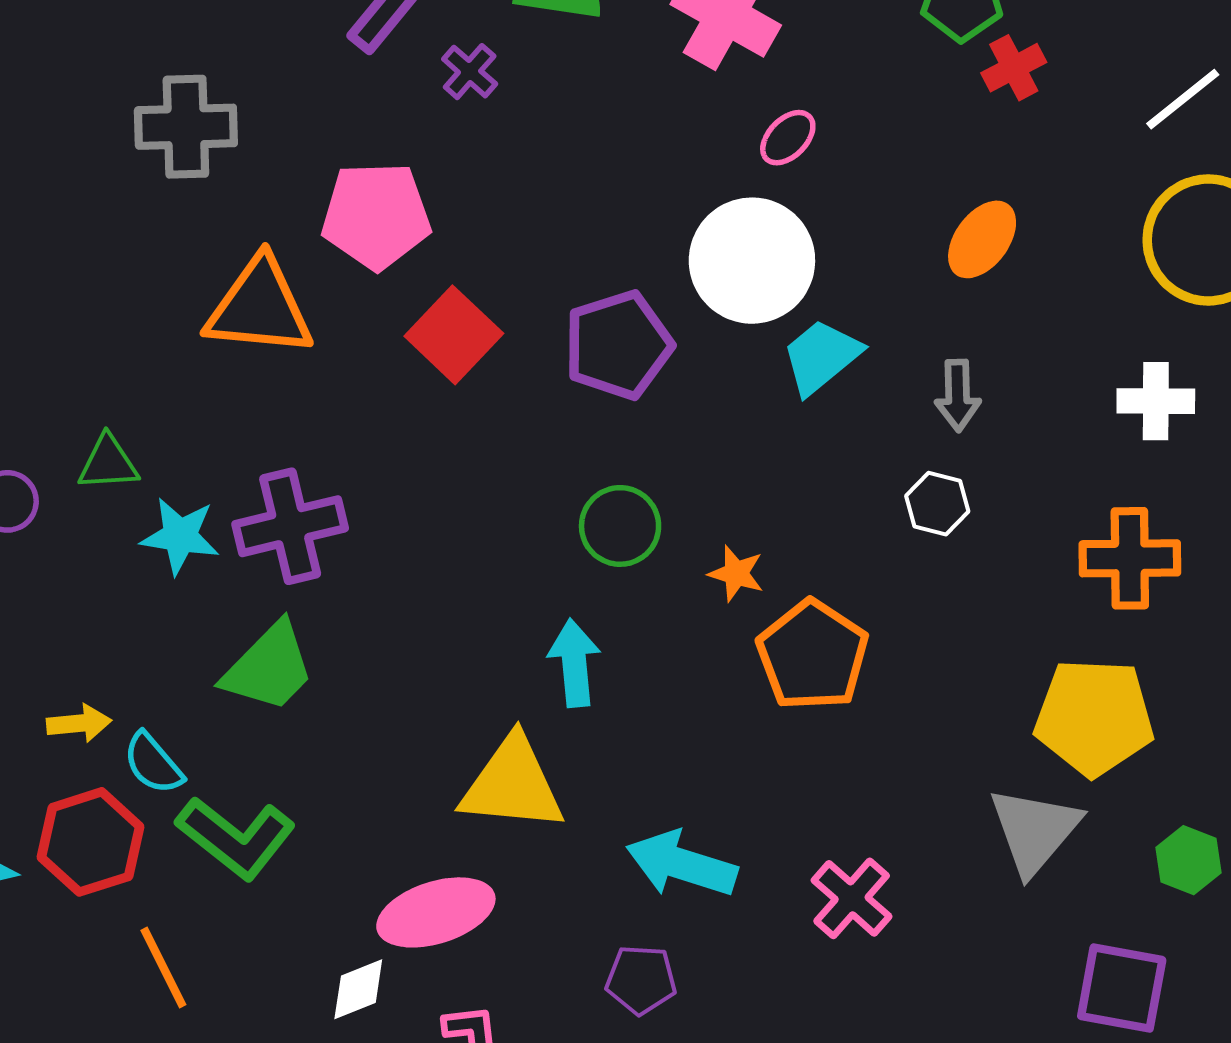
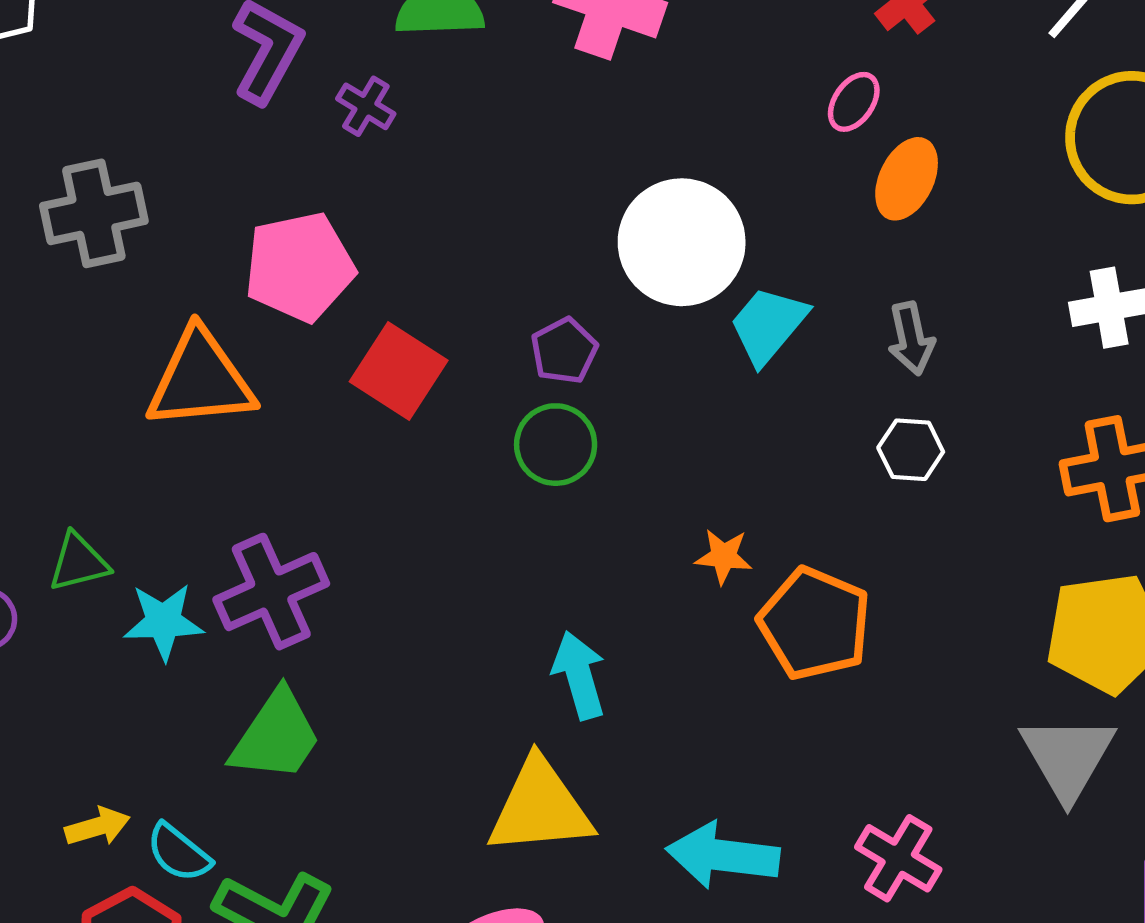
pink ellipse: (788, 138) -> (854, 102), moved
purple pentagon: (618, 345) -> (564, 351), size x0.6
green circle: (620, 526) -> (556, 445), moved

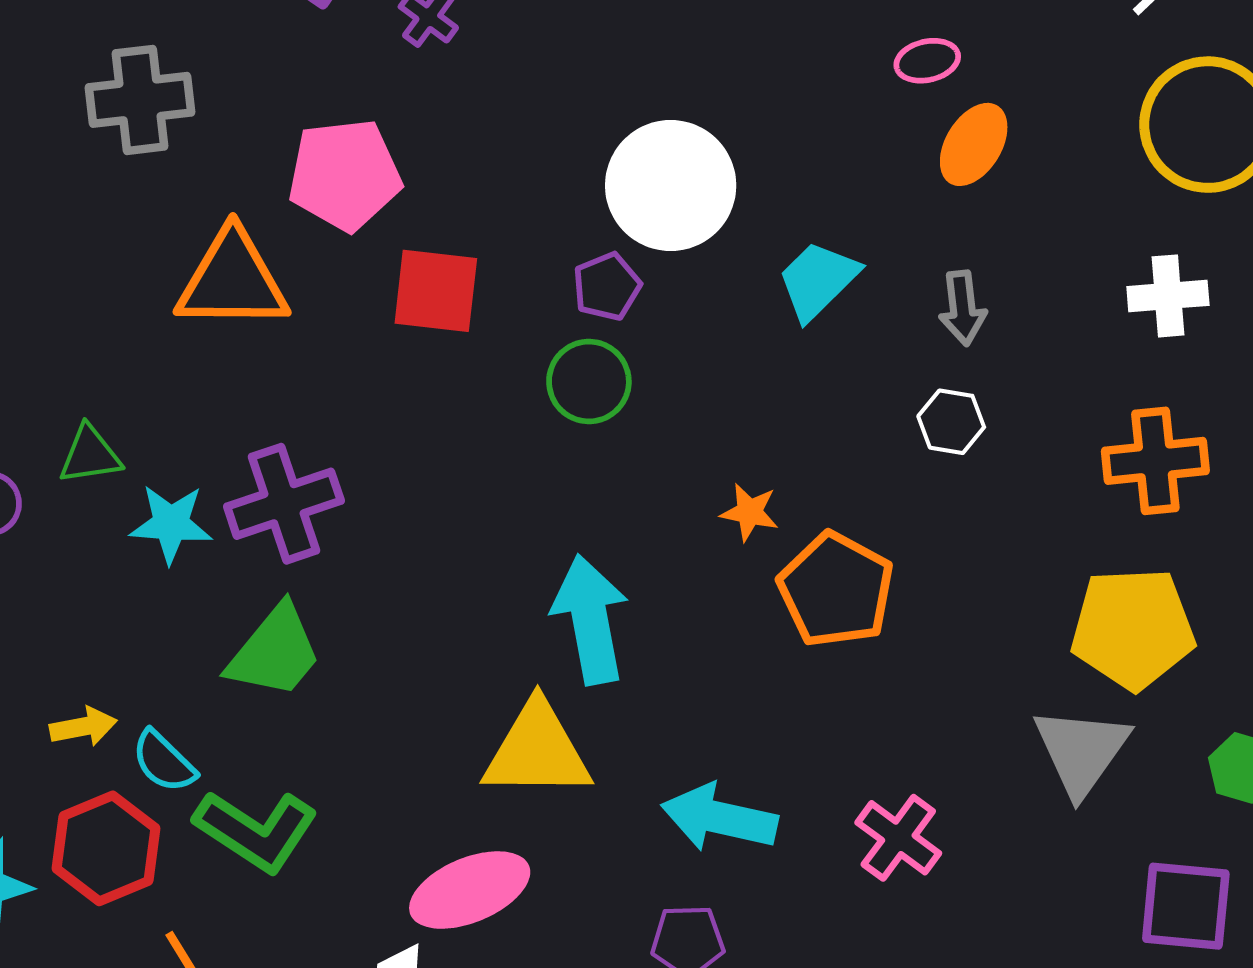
pink ellipse: (854, 102) -> (927, 61), turned 38
white circle: (682, 242) -> (671, 186), moved
red square: (399, 371) -> (436, 291), turned -32
cyan arrow: (579, 675) -> (590, 619), size x1.4

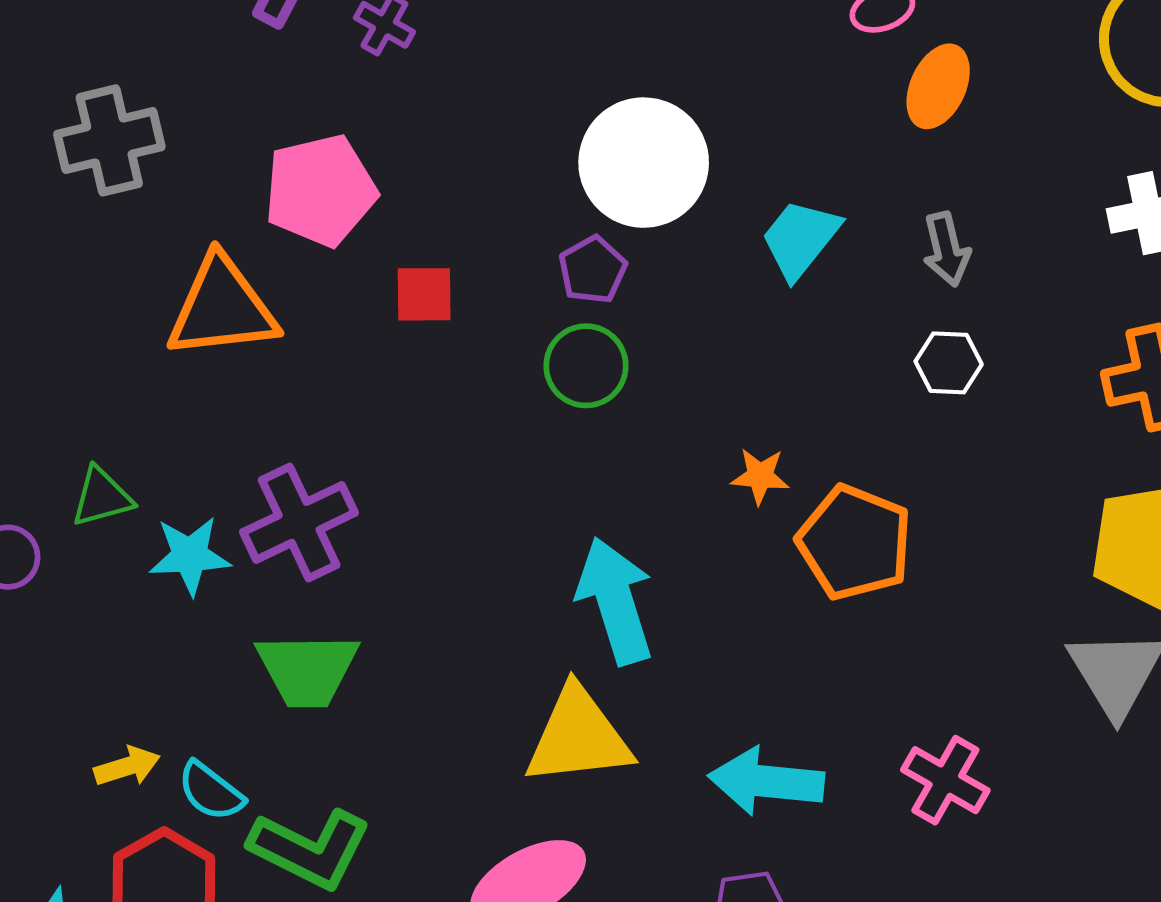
red square: (436, 291) -> (424, 294), size x0.7
green trapezoid: (275, 652) -> (307, 670), turned 57

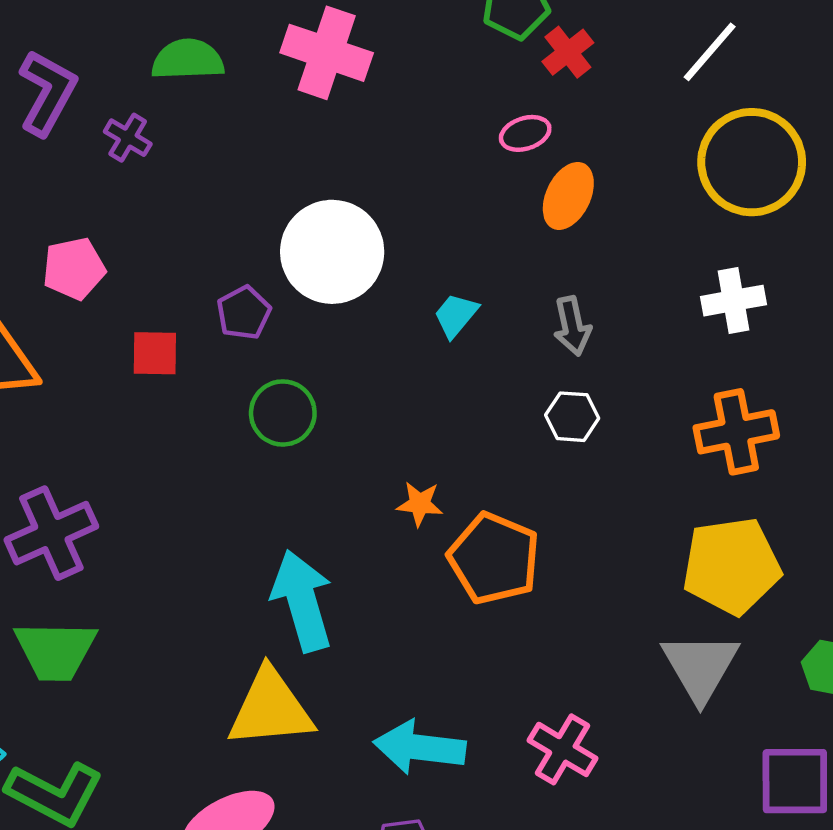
pink pentagon: (320, 190) -> (74, 269), size x0.7
cyan trapezoid: (800, 239) -> (456, 315), size x0.7
purple pentagon: (593, 270) -> (244, 313), moved

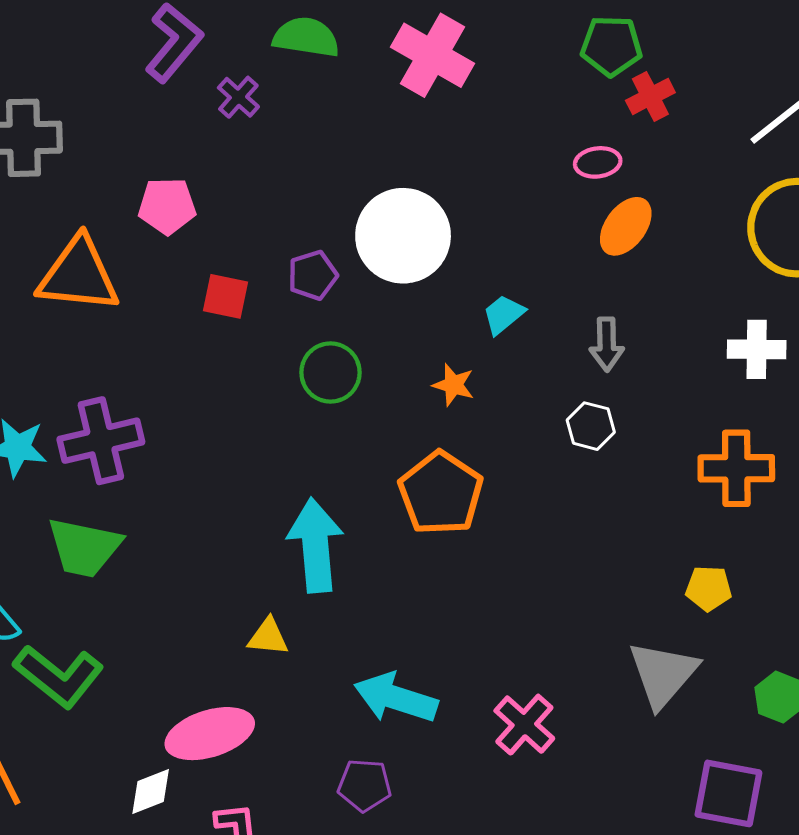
orange star: (420, 504) -> (453, 385), moved
orange pentagon: (494, 558) -> (441, 493), moved
yellow pentagon: (731, 566) -> (709, 588), size x0.5
yellow triangle: (270, 709) -> (268, 637), size x0.5

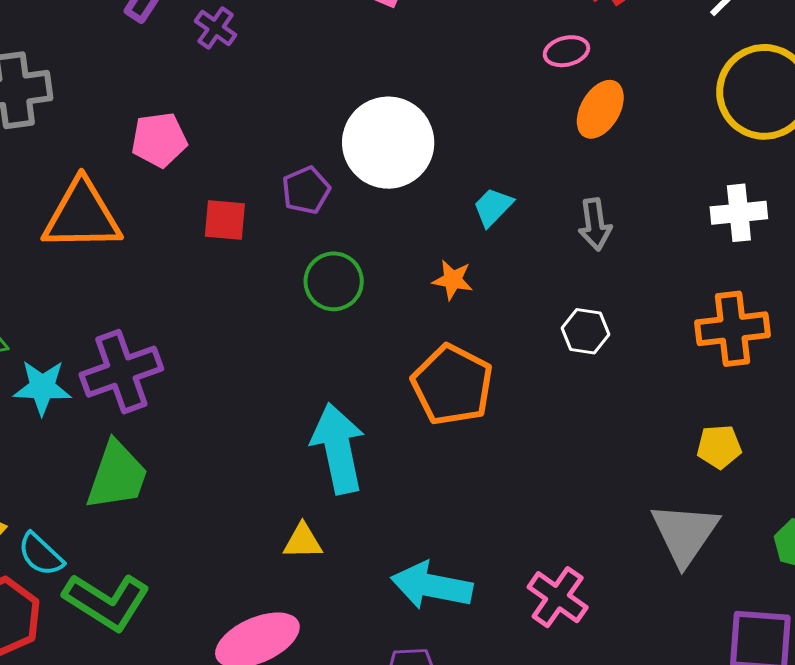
white hexagon: (591, 426) -> (585, 331), moved
green trapezoid: (84, 547) -> (117, 476), turned -76

